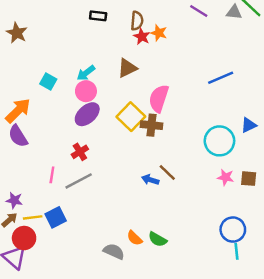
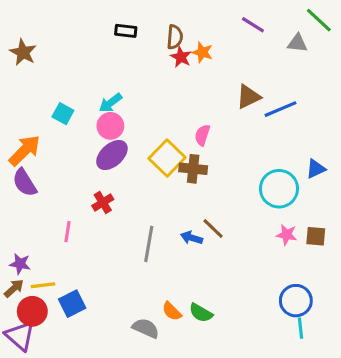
gray triangle: (234, 12) -> (297, 43), moved
brown triangle: (127, 68) -> (248, 97), moved
pink semicircle: (159, 98) -> (202, 135), size x0.6
gray line: (79, 181) -> (149, 244), moved, turned -52
blue square: (56, 217) -> (72, 304), moved

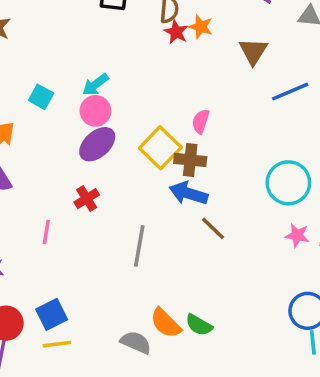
brown triangle: (248, 97) -> (253, 51), moved, turned -32
blue arrow: (192, 238) -> (188, 193), moved, size x1.5
yellow line: (43, 285) -> (57, 344), moved
orange semicircle: (172, 311) -> (166, 323), size x1.4

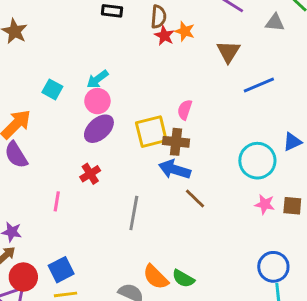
yellow square: (160, 148) -> (151, 132), turned 32

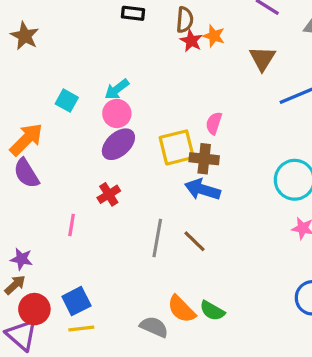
brown line: (195, 198) -> (194, 241), moved

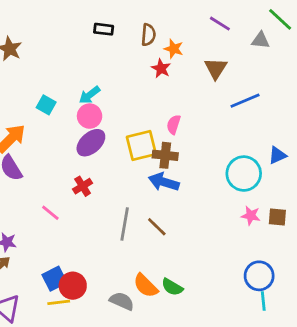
red star: (191, 41) -> (161, 68), moved
pink line: (72, 225) -> (50, 213), turned -60
red circle: (34, 309) -> (73, 286), moved

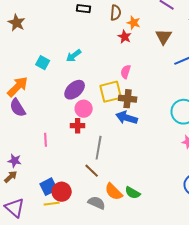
pink circle: (90, 116) -> (84, 109), moved
pink semicircle: (174, 124) -> (126, 72), moved
red cross: (83, 186) -> (78, 126), moved, turned 32
pink line: (50, 213) -> (46, 140), turned 48
brown line: (157, 227) -> (92, 171), moved

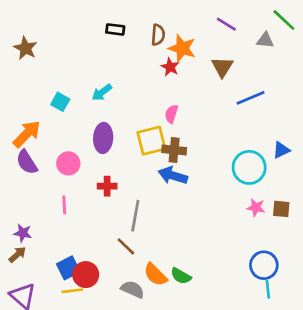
orange star: (134, 23) -> (182, 48), size x1.5
purple ellipse: (75, 90) -> (103, 138), turned -45
pink circle: (84, 109) -> (68, 163), moved

